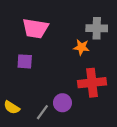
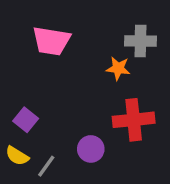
purple square: (25, 61) -> (26, 120), moved, turned 35
gray line: (42, 112) -> (46, 166), moved

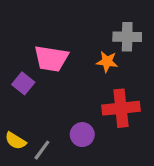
pink trapezoid: (51, 41) -> (51, 59), moved
purple square: (26, 120) -> (23, 83), moved

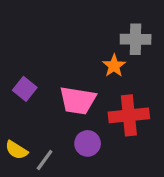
pink trapezoid: (51, 59) -> (78, 100), moved
orange star: (107, 62) -> (114, 66), turned 30

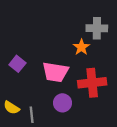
gray line: (45, 160) -> (32, 115), turned -42

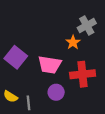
gray cross: (97, 28) -> (87, 25), turned -30
purple square: (17, 64) -> (16, 57), size x1.5

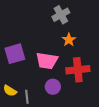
gray cross: (87, 25) -> (61, 15), moved
purple square: (16, 57) -> (15, 54), turned 35

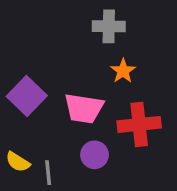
gray cross: (61, 15) -> (109, 26), turned 30
purple square: (15, 54) -> (27, 96), turned -30

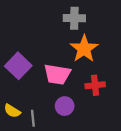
orange star: (123, 71) -> (84, 49), size x1.6
red cross: (139, 124) -> (95, 85), size x0.7

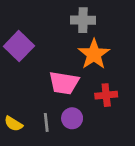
purple square: (18, 66) -> (19, 46), moved
gray line: (33, 118) -> (46, 122), moved

